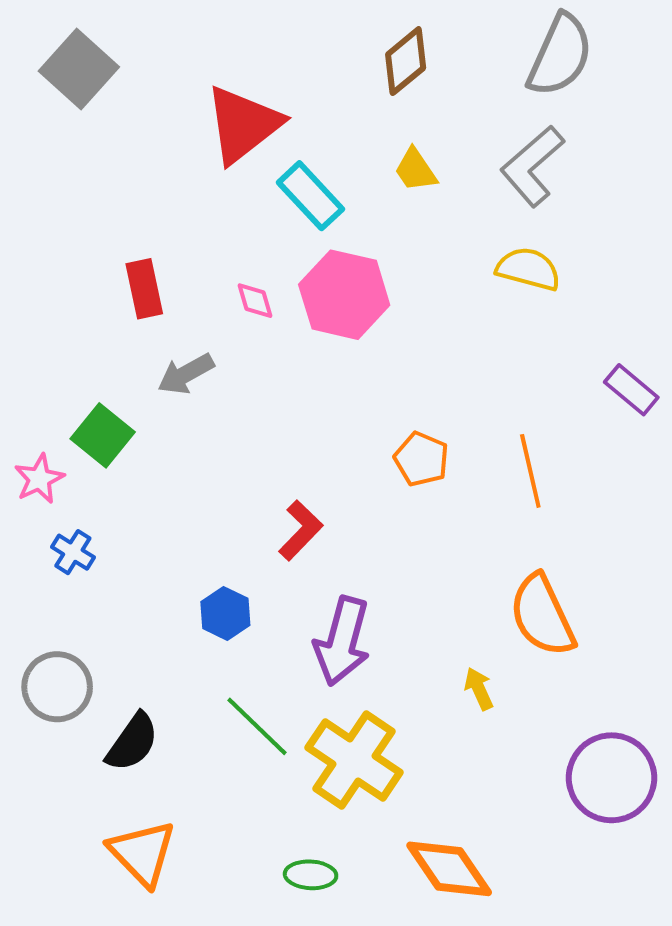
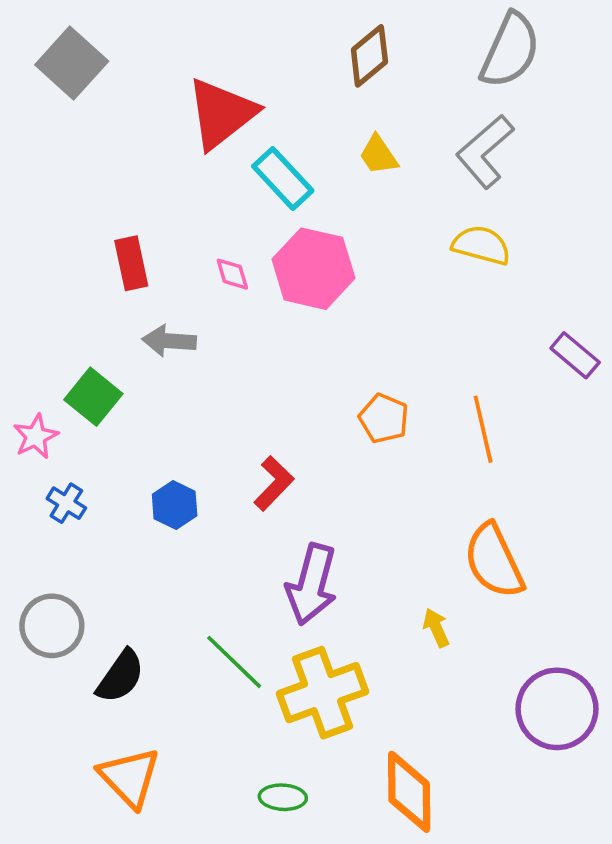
gray arrow: (186, 374) -> (169, 341), turned 33
blue hexagon: (225, 613) -> (175, 505), moved
yellow cross: (354, 760) -> (322, 693), turned 36
orange diamond: (449, 869) -> (409, 792), turned 34

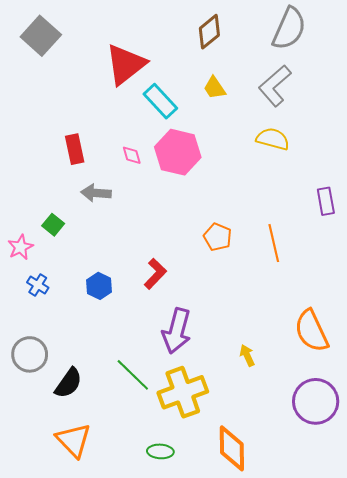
purple rectangle: (575, 355) -> (326, 201), turned 40
green square: (93, 397) -> (53, 225), size x0.7
orange semicircle: (494, 561) -> (312, 331), moved

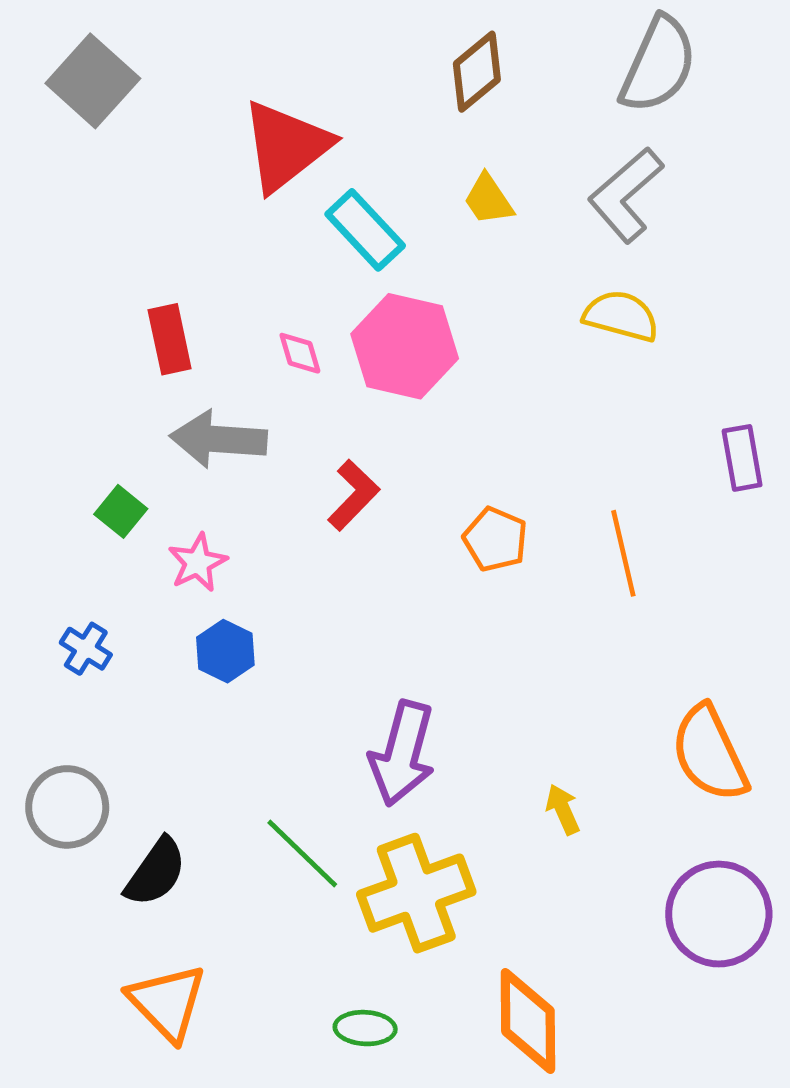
gray arrow: (96, 193) -> (218, 439), size x1.4
pink star: (20, 247) -> (198, 563), moved
red L-shape: (155, 274) -> (353, 495), moved

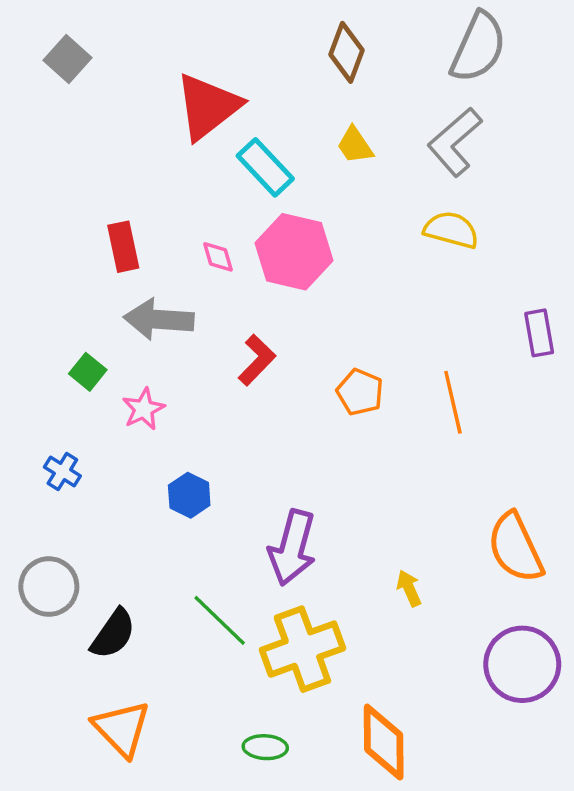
brown diamond: (477, 72) -> (346, 52), turned -30
gray square: (93, 81) -> (67, 59), size x0.7
blue hexagon: (225, 651) -> (189, 495), moved

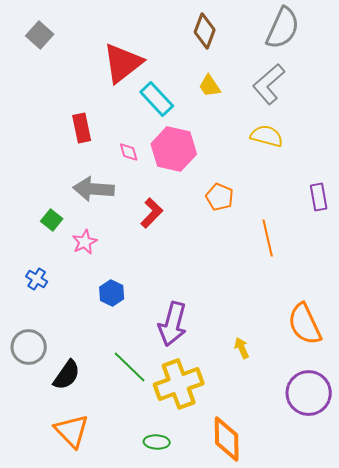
red rectangle: (123, 247) -> (82, 128), moved
orange pentagon: (360, 392) -> (220, 197), moved

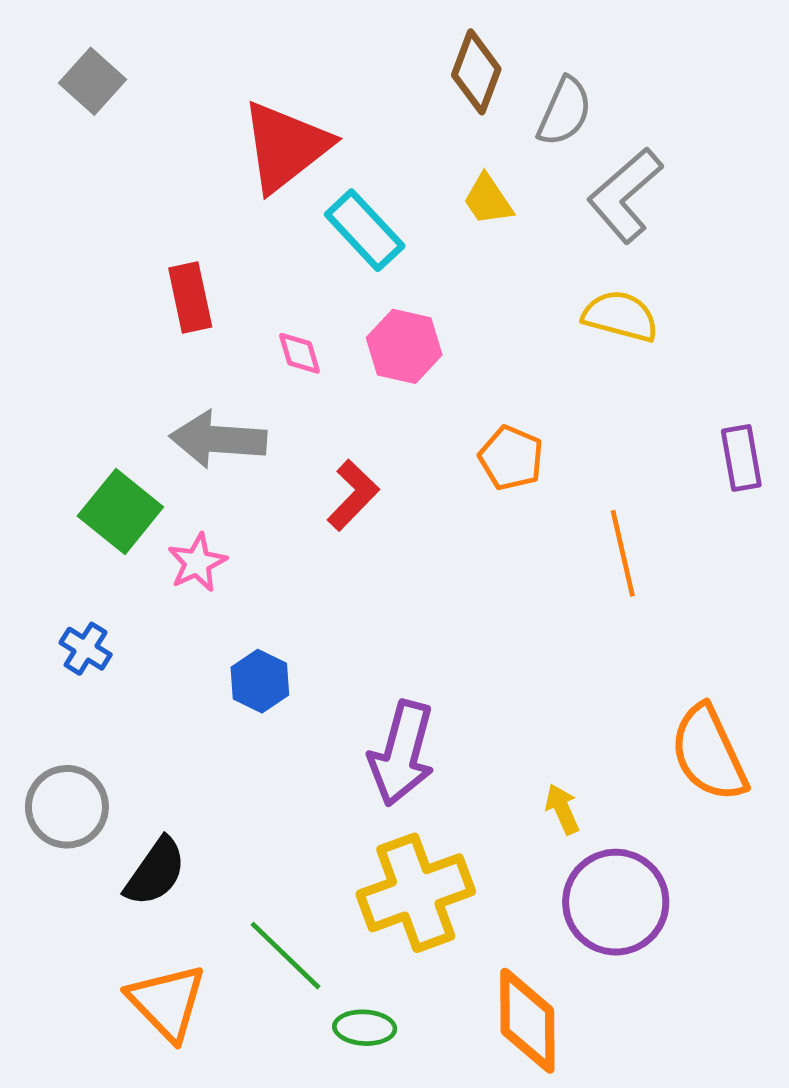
gray semicircle: (283, 28) -> (565, 111), moved, size x0.7
pink hexagon: (174, 149) -> (404, 346), size x0.7
green square: (52, 220) -> (120, 511), size x1.6
green line: (130, 367) -> (286, 956), moved
purple circle: (309, 393) -> (616, 902), moved

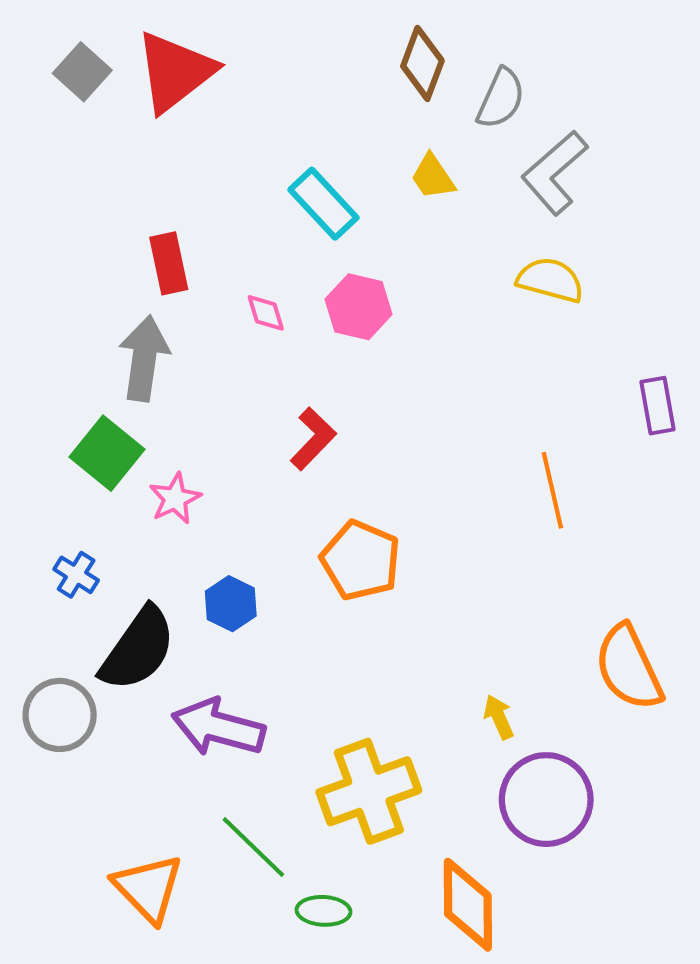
red triangle: (286, 146) -> (175, 72), moved
gray arrow: (218, 439) -> (144, 358), moved, turned 94
orange pentagon: (511, 458) -> (361, 560), moved, size x1.4
purple arrow: (402, 753) -> (218, 727), moved, turned 90
black semicircle: (155, 872) -> (138, 649), moved, size x1.4

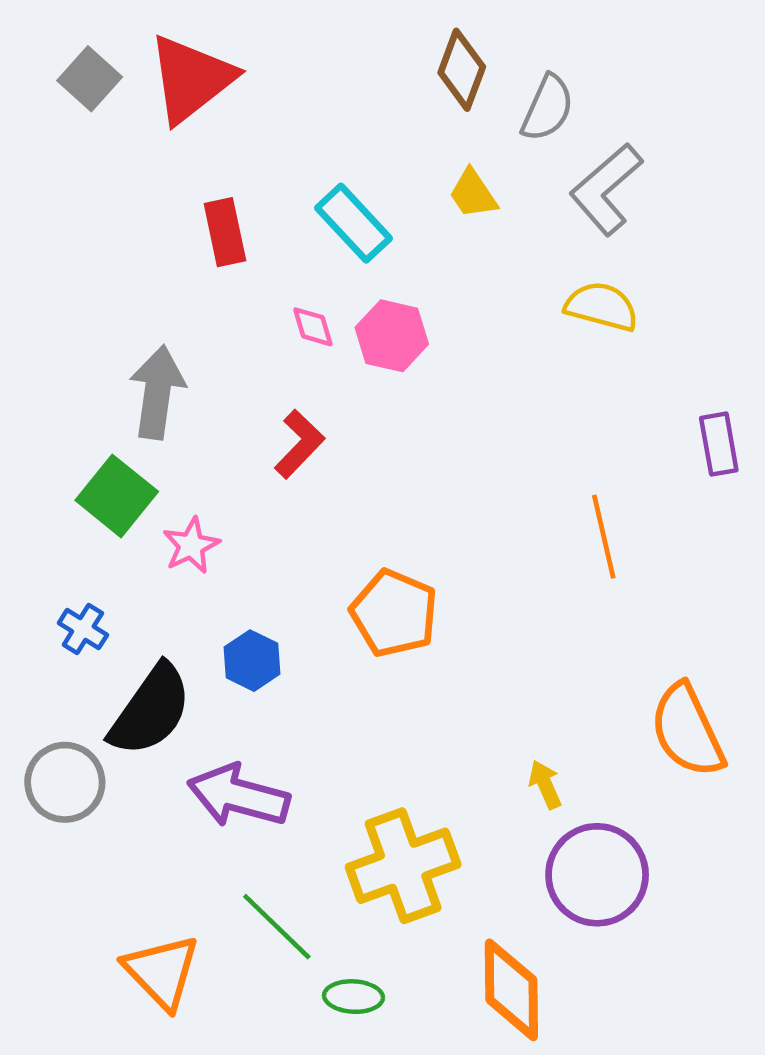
red rectangle: (169, 263) -> (225, 232), moved
pink diamond: (266, 313) -> (313, 327), moved
red L-shape: (313, 439) -> (299, 444), moved

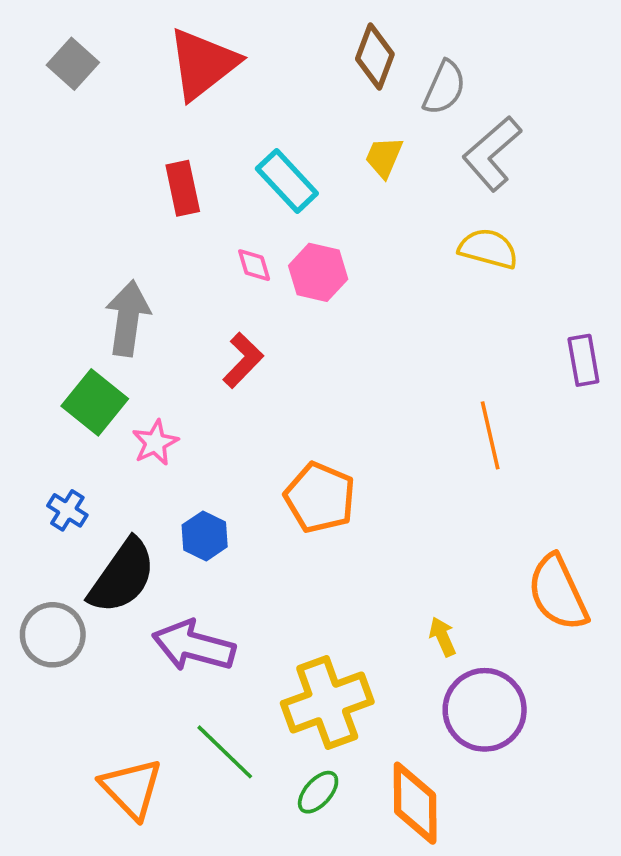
red triangle: (191, 79) -> (203, 64), moved
yellow trapezoid: (473, 194) -> (384, 157), turned 57
green ellipse: (354, 997) -> (318, 792), moved, turned -51

